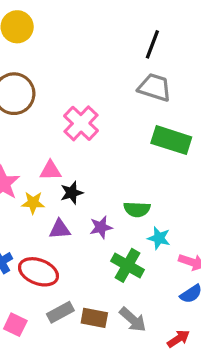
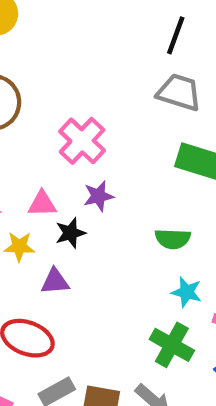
green semicircle: (137, 209) -> (173, 239), moved
purple star: (101, 227) -> (98, 196), moved
green cross: (127, 265) -> (172, 345), moved

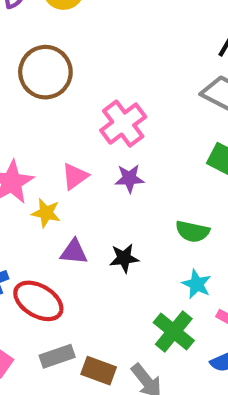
pink triangle: (42, 204) -> (75, 176), turned -44
black star: (70, 233) -> (124, 258), moved

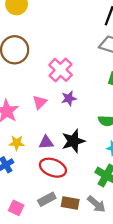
yellow star: (46, 213) -> (17, 143), moved
black star: (124, 258) -> (73, 141), size x1.5
red ellipse: (38, 301) -> (53, 168), moved

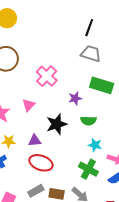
purple star: (69, 98) -> (75, 98), moved
black star: (73, 141) -> (57, 124), moved

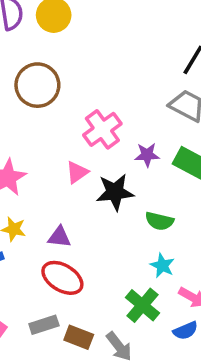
purple star: (75, 98) -> (147, 155), moved
pink triangle: (29, 105) -> (77, 172), moved
black star: (57, 124) -> (115, 192), moved

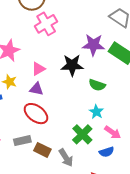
pink cross: (102, 129) -> (46, 24), moved
purple star: (147, 155) -> (93, 45), size x1.5
pink triangle: (77, 172) -> (38, 69), moved

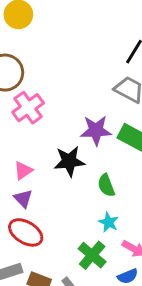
green semicircle: (97, 85) -> (106, 185), turned 56
purple triangle: (36, 89) -> (23, 199), turned 40

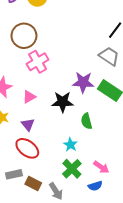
pink triangle: (23, 171) -> (29, 97), moved
cyan star: (109, 222) -> (70, 145), moved

